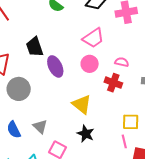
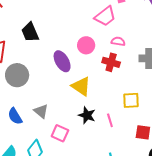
pink trapezoid: (93, 38) -> (105, 16), moved
purple ellipse: (55, 66) -> (62, 61), moved
pink line: (124, 141) -> (110, 120), moved

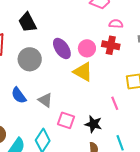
pink circle: (86, 45) -> (87, 48), moved
gray circle: (17, 75) -> (30, 59), moved
black star: (87, 115) -> (93, 124), moved
blue semicircle: (15, 116) -> (19, 95), moved

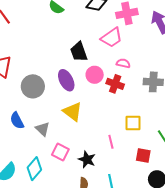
black trapezoid: (28, 22) -> (79, 52), moved
pink circle: (87, 48) -> (95, 75), moved
yellow triangle: (83, 72) -> (73, 112), moved

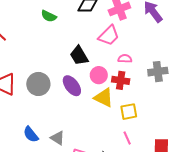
gray circle: (33, 86) -> (38, 84), moved
yellow triangle: (73, 112) -> (104, 98), moved
yellow square: (133, 123) -> (129, 112), moved

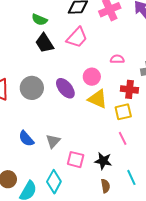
pink trapezoid: (109, 36) -> (77, 38), moved
black trapezoid: (79, 56) -> (44, 43), moved
red cross: (121, 80) -> (129, 89), moved
gray triangle: (58, 138) -> (53, 141), turned 42

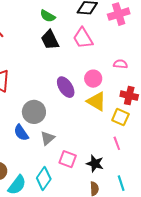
pink trapezoid: (77, 38) -> (83, 38), turned 100
gray circle: (32, 88) -> (34, 112), moved
yellow square: (123, 112) -> (120, 117), turned 30

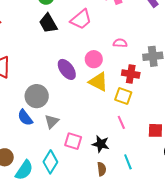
pink trapezoid: (83, 38) -> (81, 19), turned -95

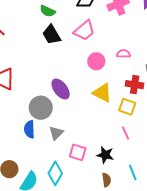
pink circle: (94, 59) -> (96, 61), moved
purple ellipse: (67, 69) -> (61, 89), moved
blue semicircle: (25, 118) -> (29, 129), turned 36

